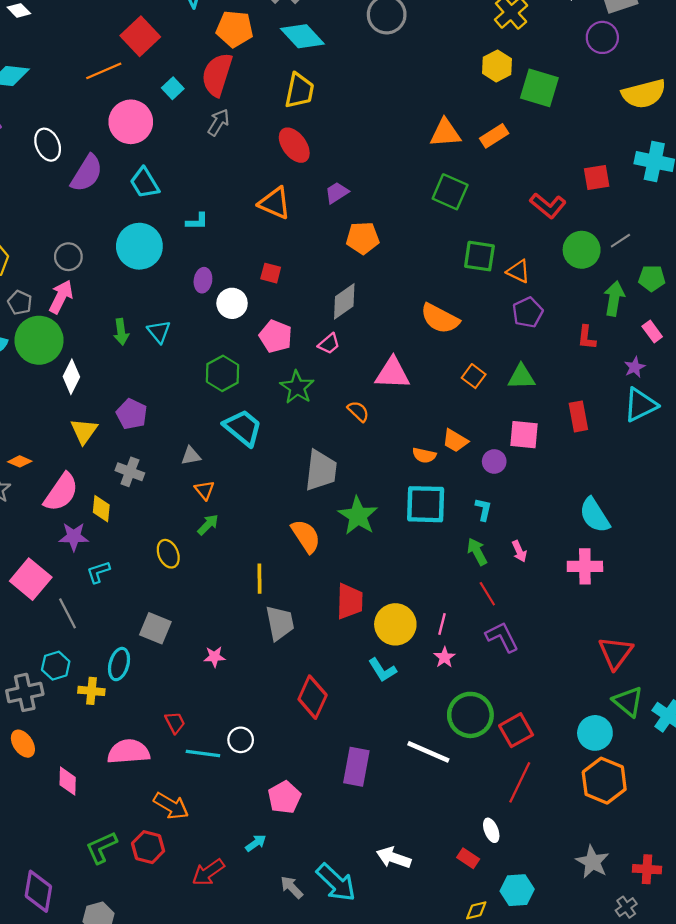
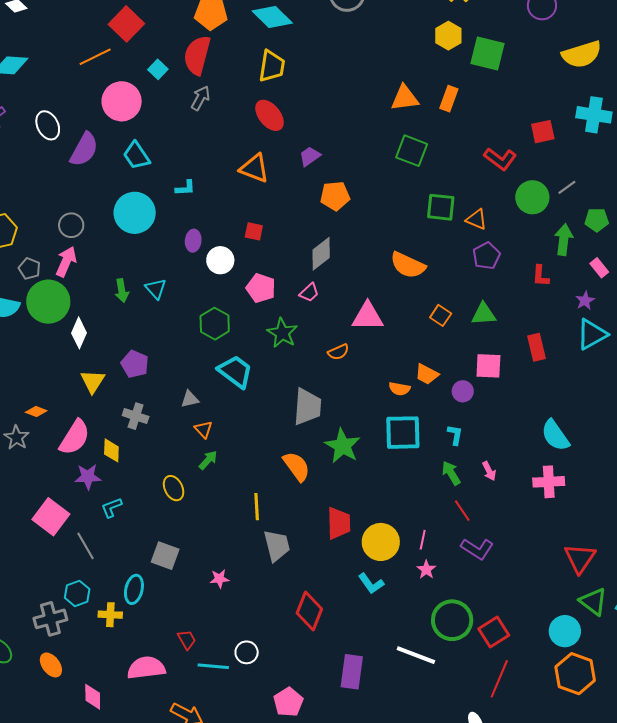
orange rectangle: (494, 136) -> (449, 99), turned -35
orange semicircle: (358, 411) -> (338, 352), turned 115
purple L-shape: (502, 637) -> (477, 549), turned 152

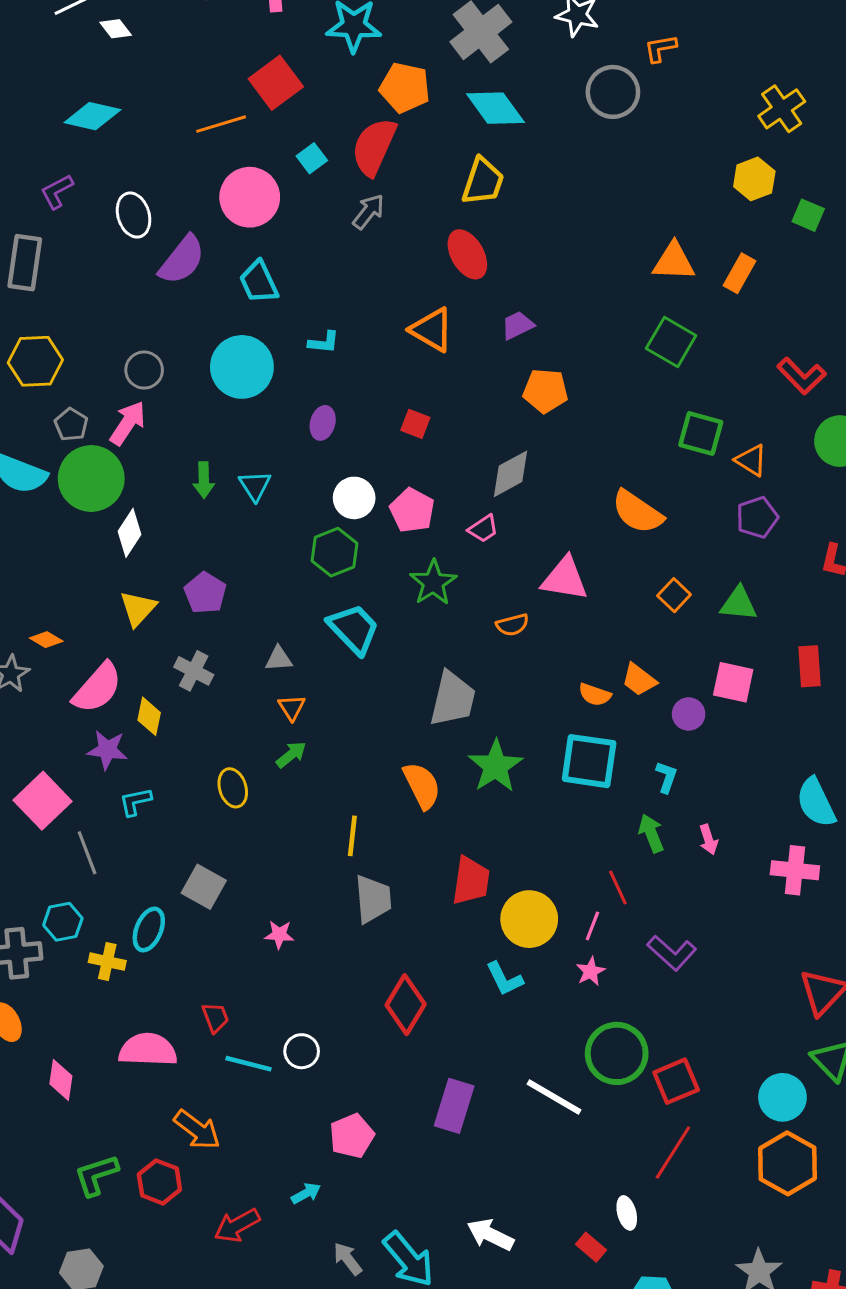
green square: (487, 53) -> (808, 215), size x0.6
white circle: (220, 260) -> (354, 498), moved
red line: (462, 511) -> (618, 888), moved

